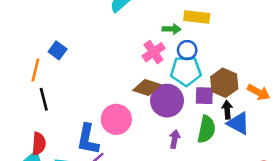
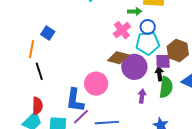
black arrow: (227, 110) -> (159, 74), moved

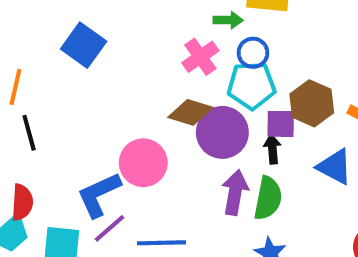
blue square: (48, 33) -> (84, 45), moved, size x1.5
green semicircle: (166, 87) -> (268, 198), moved
purple arrow: (142, 96) -> (235, 192), size x1.5
blue L-shape: (75, 100) -> (99, 195), turned 55

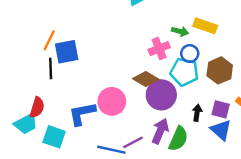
blue square: (84, 45) -> (67, 52), moved, turned 30
brown hexagon: (312, 103) -> (220, 70), moved
purple square: (281, 124) -> (221, 109), moved
black arrow: (272, 149) -> (197, 113), moved
purple line: (110, 228) -> (133, 142), moved

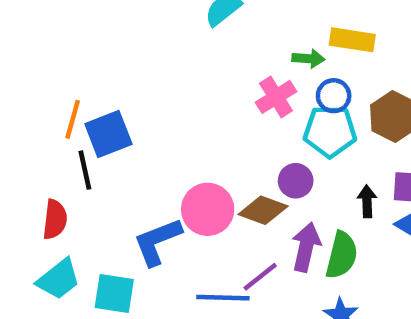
brown diamond: (146, 79) -> (263, 210), moved
purple circle: (161, 95) -> (296, 181), size x0.6
red semicircle: (37, 107) -> (55, 219), moved

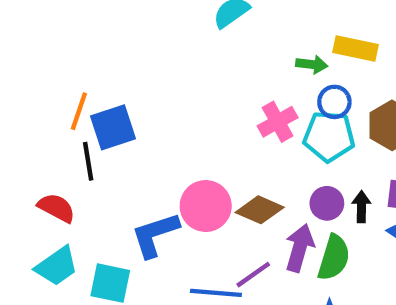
pink cross: (276, 97) -> (278, 122), moved
purple circle: (296, 181) -> (327, 203), moved
red semicircle: (55, 219) -> (56, 208), turned -72

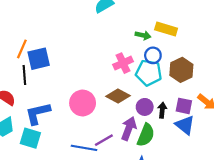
brown diamond: (260, 210) -> (118, 96), moved
blue L-shape: (155, 235) -> (38, 113), moved

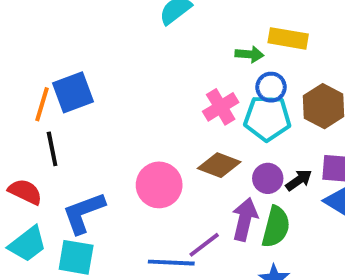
blue square: (39, 59) -> (73, 92), moved
black arrow: (162, 110) -> (299, 180), turned 56

